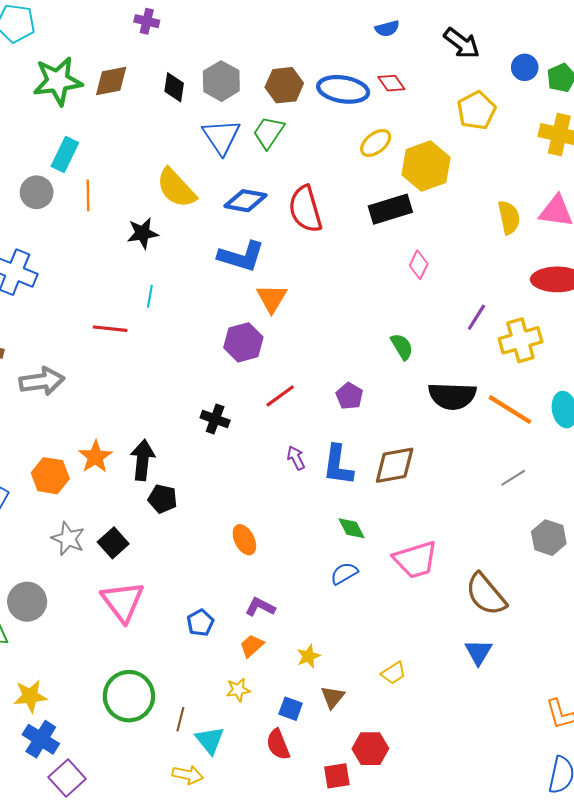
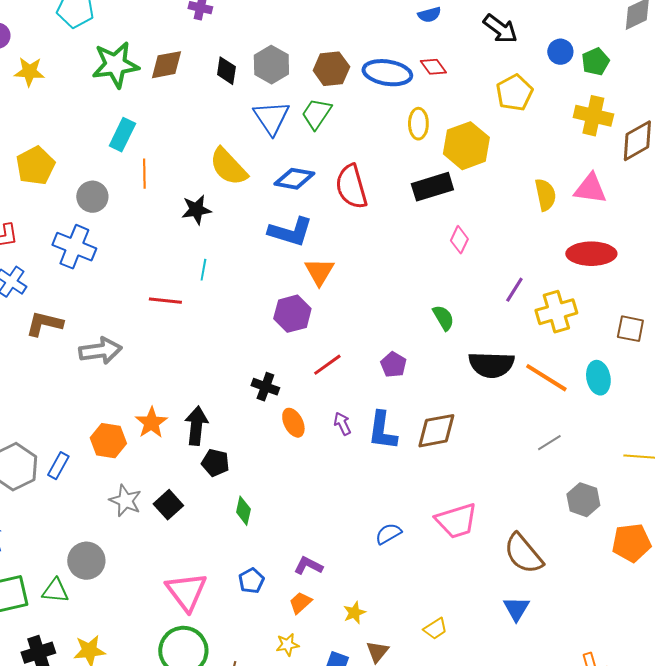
yellow ellipse: (376, 143) -> (418, 124), turned -52
gray circle: (37, 192) -> (92, 197), moved
green diamond: (351, 528) -> (243, 511), moved, turned 40
orange ellipse: (244, 540) -> (293, 423), moved
pink triangle: (123, 602) -> (186, 592), moved

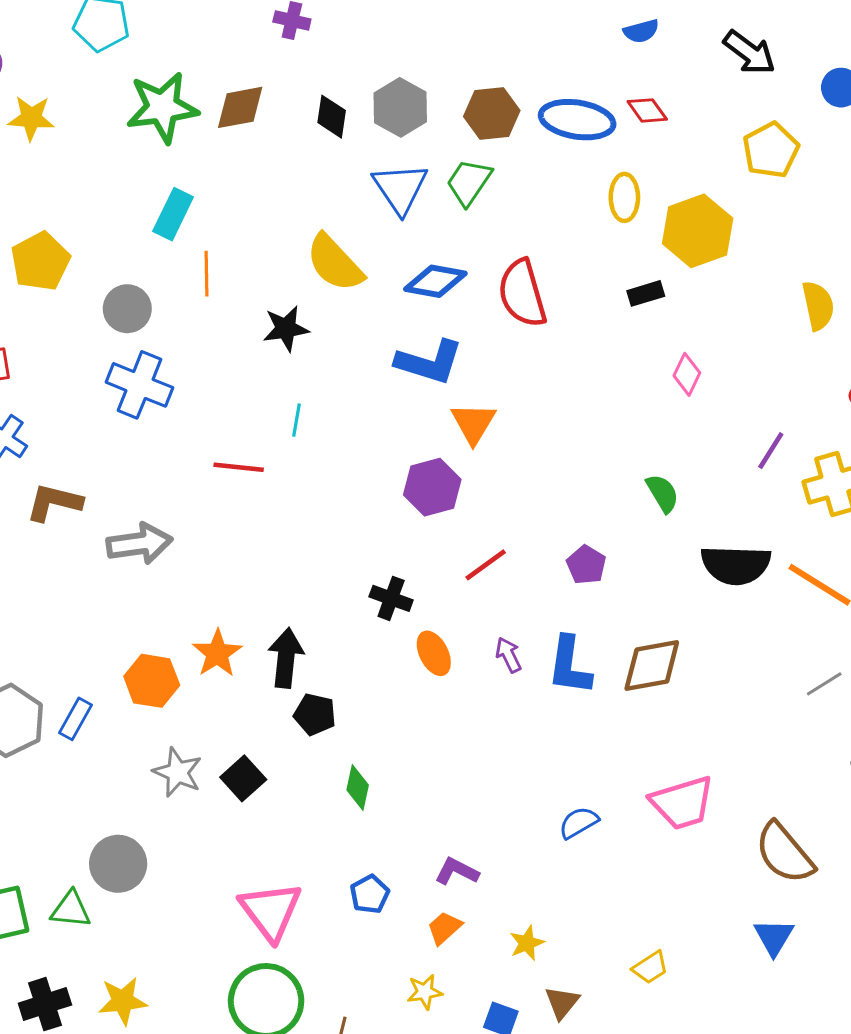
black rectangle: (432, 187) -> (646, 293), size x0.6
blue cross: (74, 247) -> (139, 385), moved

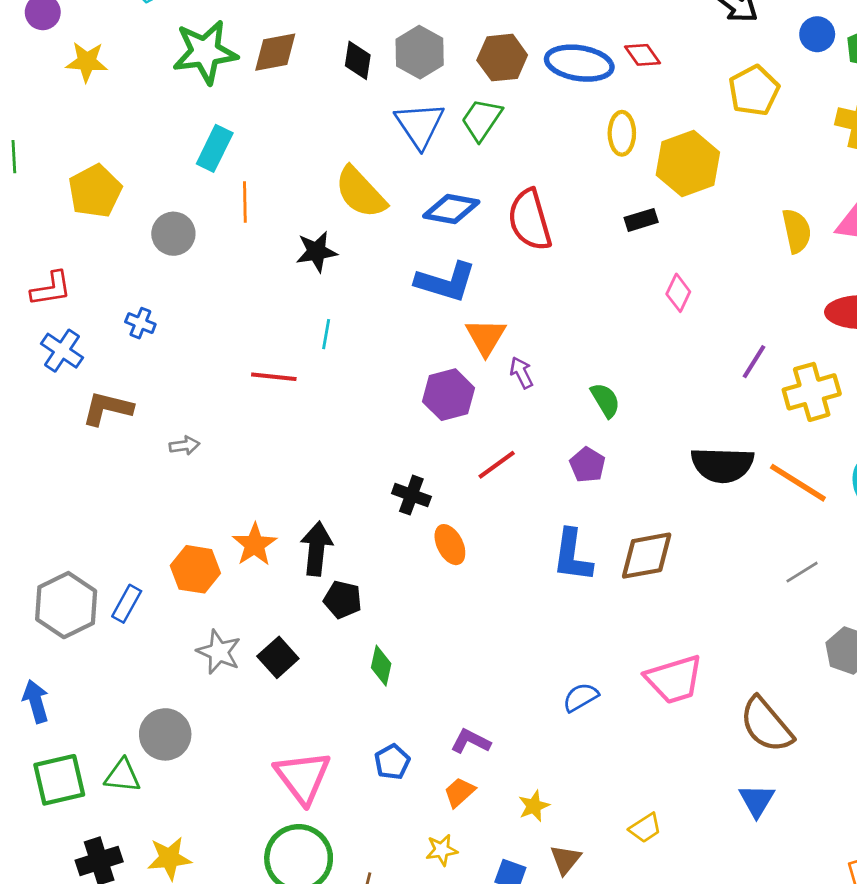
blue cross: (139, 385) -> (140, 323), moved, size x0.5
green semicircle: (663, 493) -> (605, 400), moved
gray arrow: (139, 544) -> (184, 446), size x0.5
purple arrow: (509, 655) -> (521, 373), moved

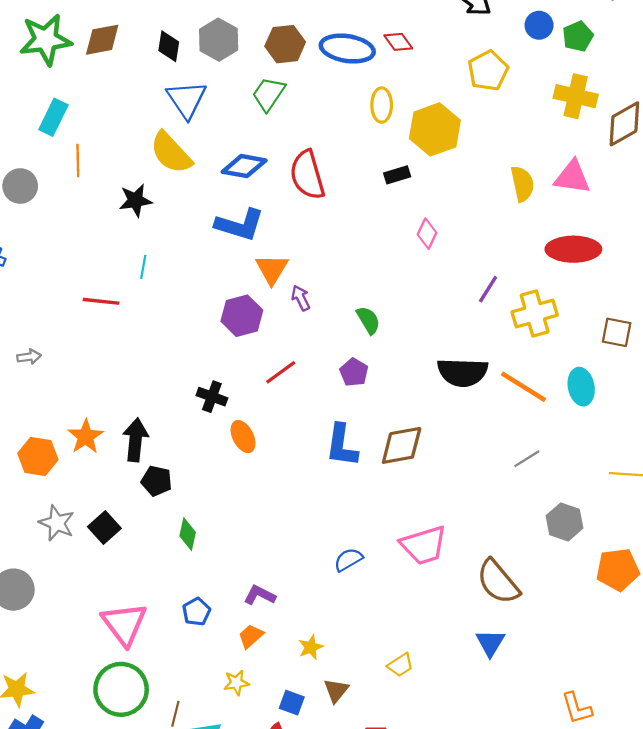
blue triangle: (420, 125) -> (186, 100), moved

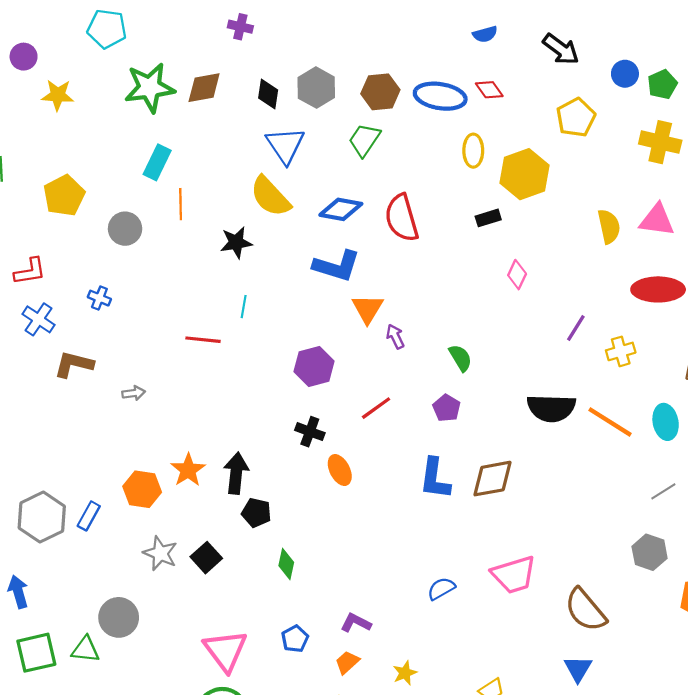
yellow cross: (535, 313) -> (621, 351), size x0.7
purple hexagon: (242, 316) -> (314, 366), moved
gray line: (527, 459) -> (663, 491), moved

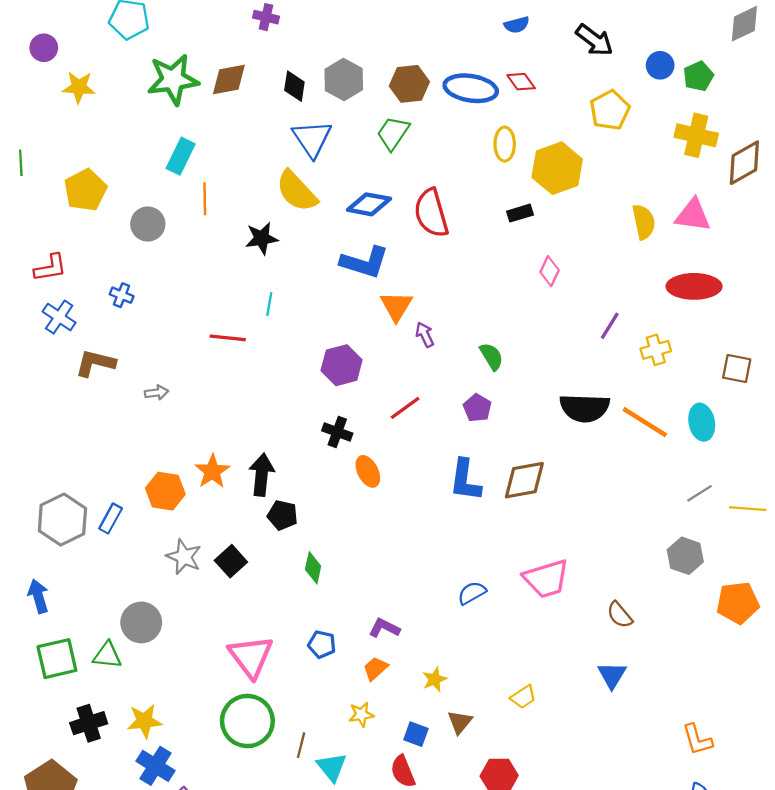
brown semicircle: (585, 610) -> (620, 615), size x0.6
blue pentagon: (295, 639) -> (322, 644), turned -30

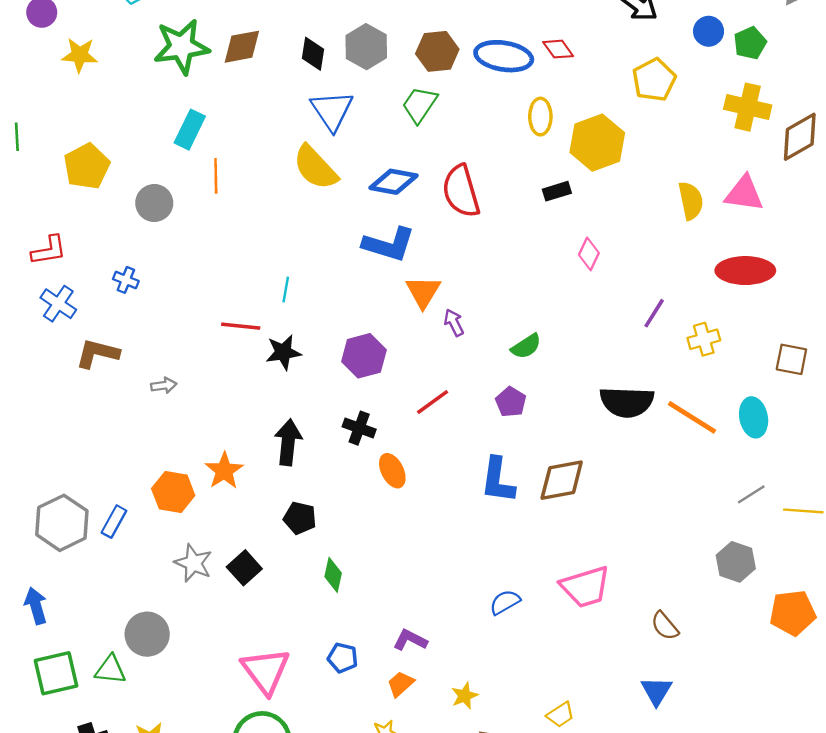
black star: (262, 238) -> (283, 352), moved
green semicircle: (492, 356) -> (526, 346), turned 88
black arrow: (262, 475) -> (288, 442), moved

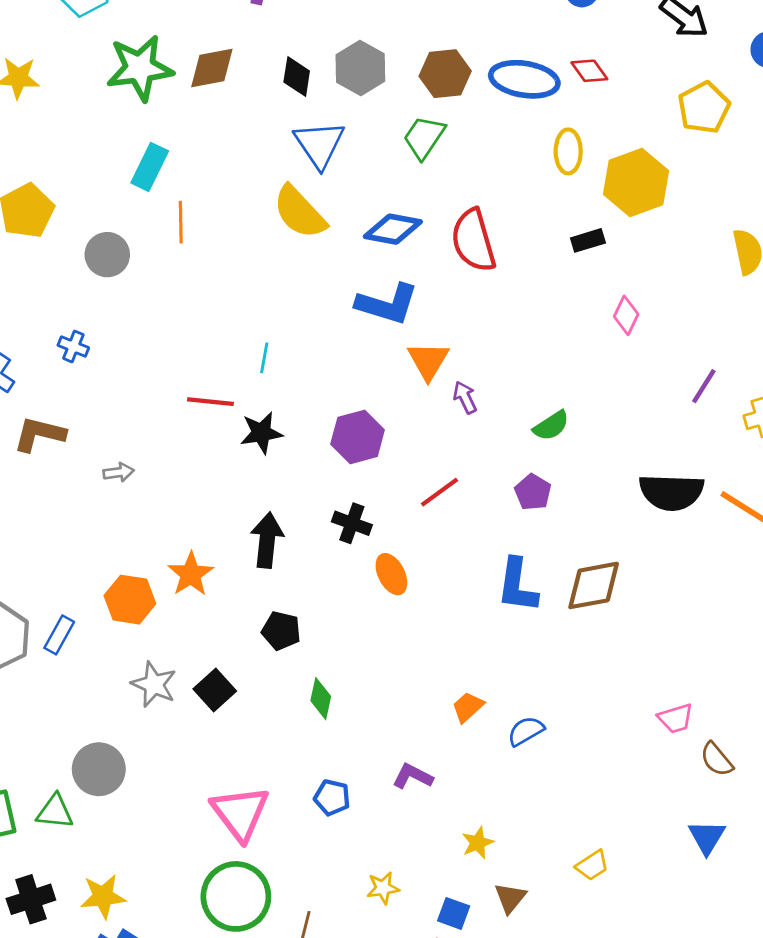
pink trapezoid: (585, 587) -> (676, 718), moved, size x0.6
orange trapezoid: (401, 684) -> (468, 707), moved

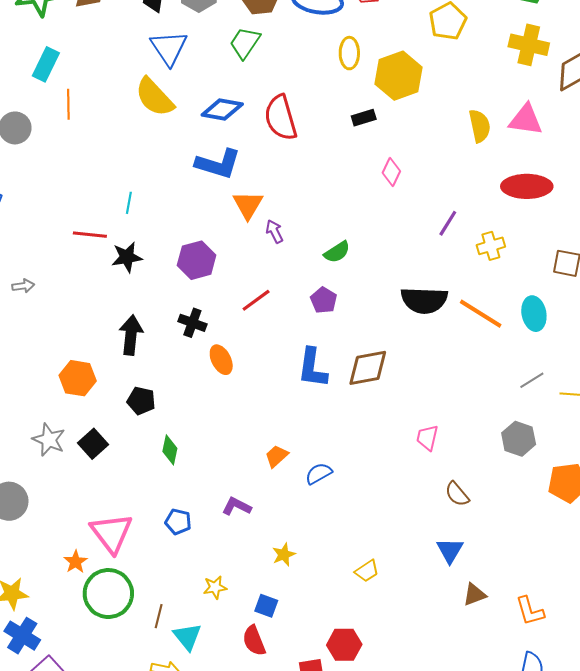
orange star: (191, 574) -> (76, 562), moved, size x0.7
orange hexagon: (130, 600) -> (78, 378), moved
pink trapezoid: (676, 718) -> (427, 438), moved, turned 120
brown triangle: (510, 898) -> (474, 595), moved, turned 30

